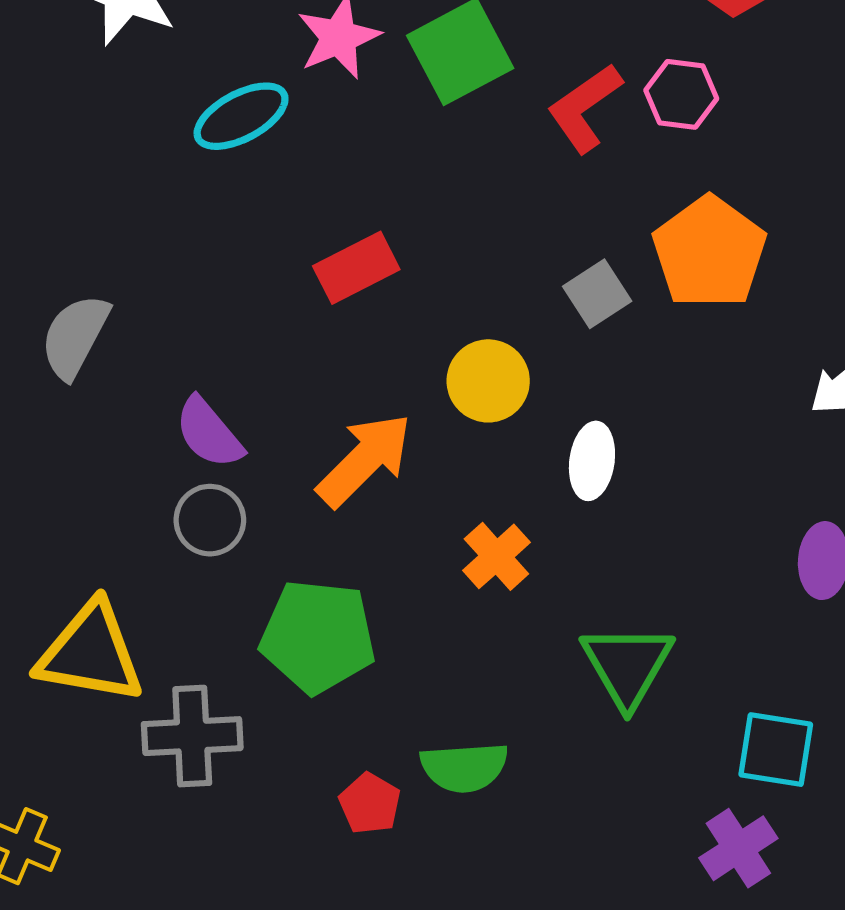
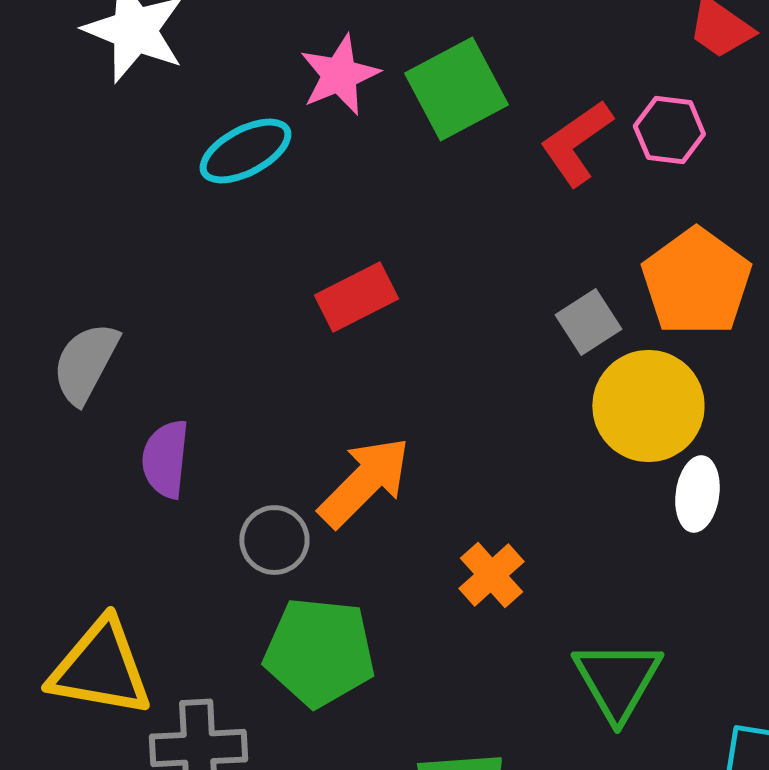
yellow circle: (488, 381) -> (648, 406), moved, size x1.4
purple semicircle: (209, 433) -> (165, 459), moved, turned 46
white ellipse: (592, 461) -> (697, 494), moved
gray circle: (210, 520) -> (274, 540), moved

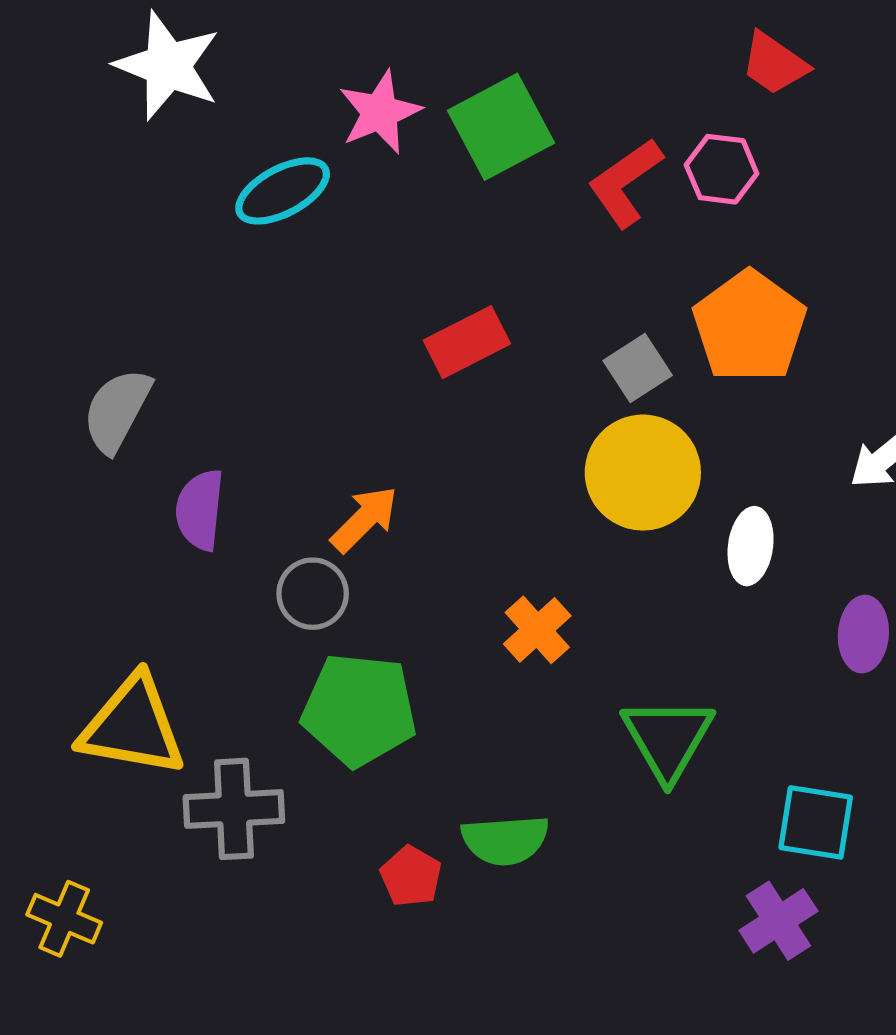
red rectangle: (356, 297) -> (467, 342), moved
yellow circle: (648, 406) -> (643, 473), moved
orange arrow: (364, 482) -> (364, 519), moved, size x0.7

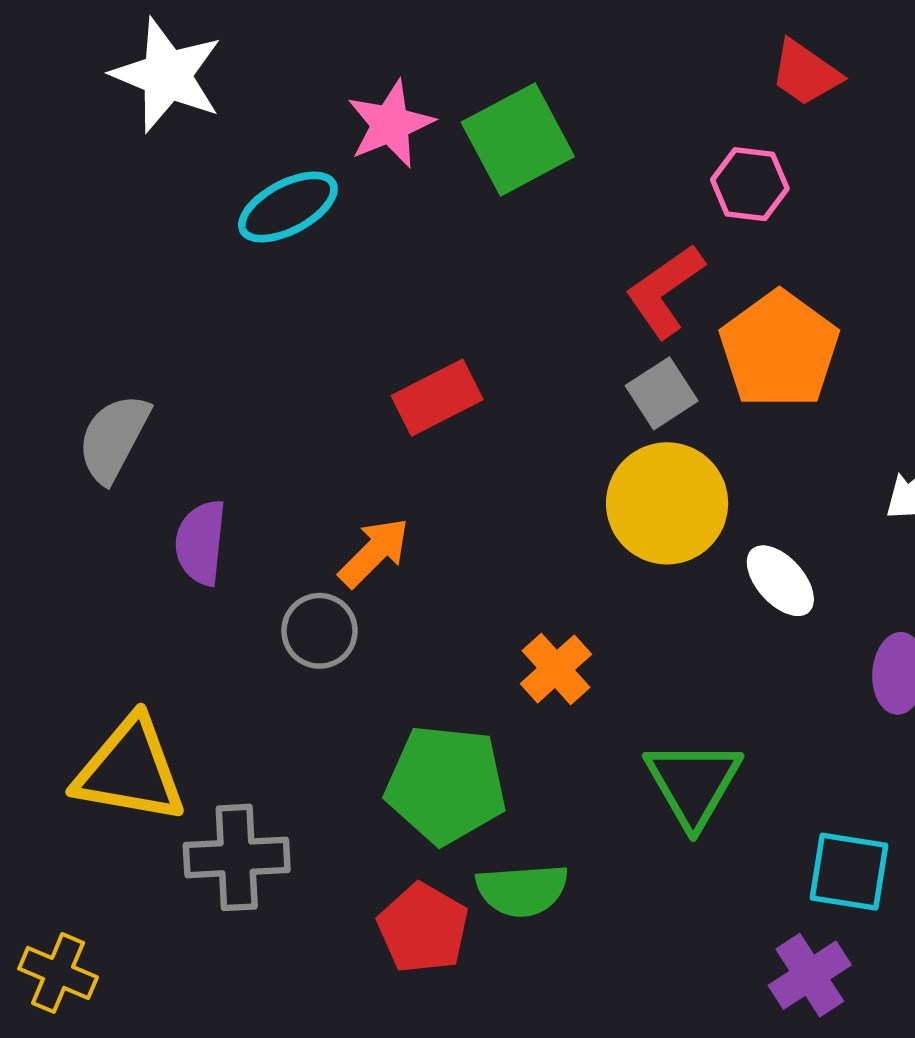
red L-shape: (625, 183) -> (665, 291), moved
red rectangle: (467, 342) -> (437, 398), moved
white ellipse: (751, 546) -> (780, 581), turned -50
green pentagon: (359, 710) -> (446, 784), moved
red pentagon: (411, 876) -> (423, 928), size x1.4

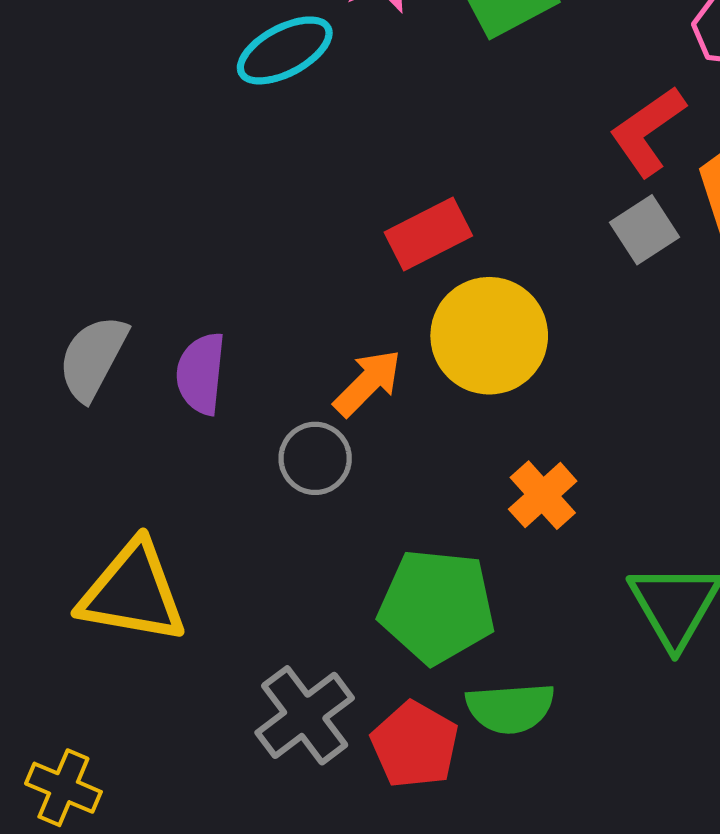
gray semicircle: (114, 438) -> (93, 358), moved
yellow circle: (667, 503) -> (489, 336), moved
gray cross: (237, 857) -> (305, 715), moved, turned -34

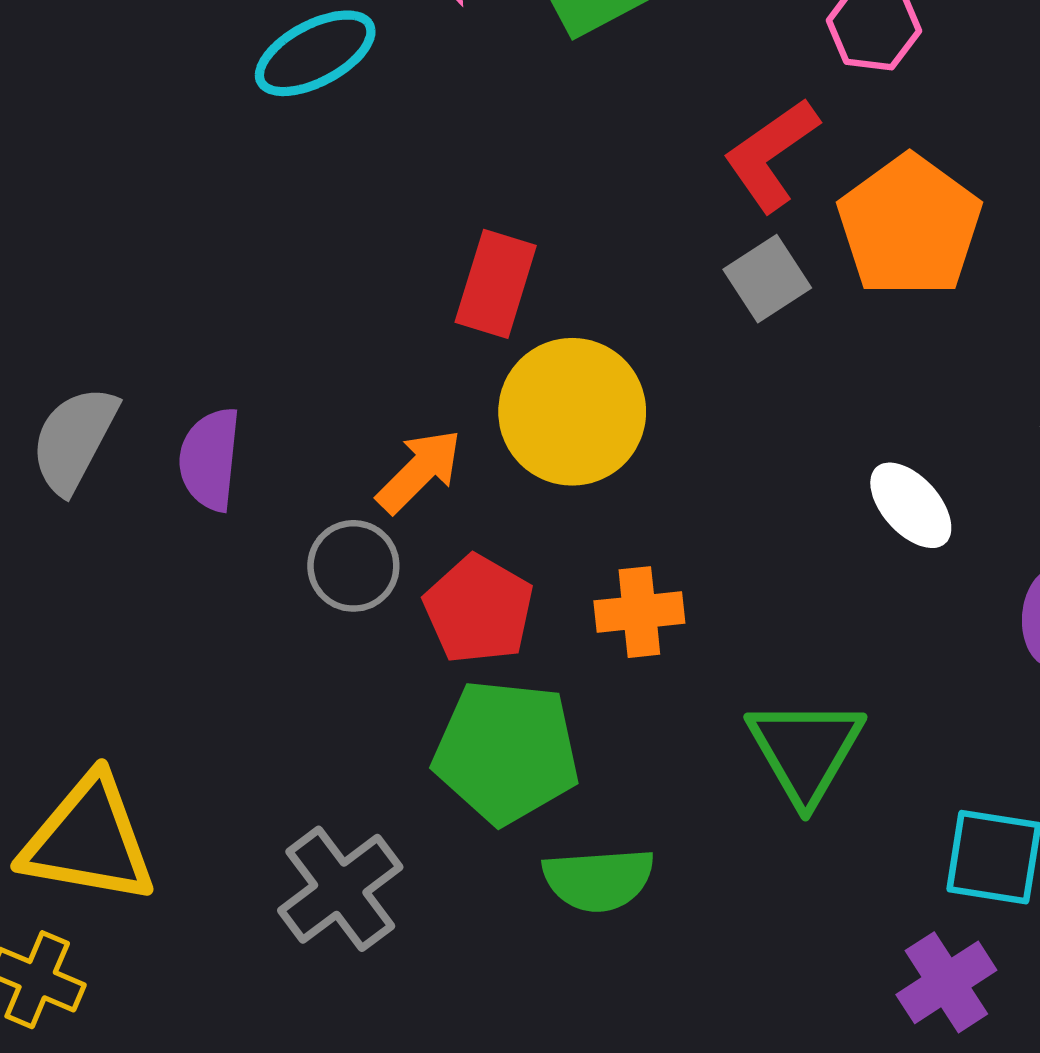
red rectangle: (428, 234) -> (496, 284), turned -46
orange cross: (543, 495) -> (639, 612), turned 36
yellow triangle: (133, 593) -> (89, 840), moved
red pentagon: (415, 745) -> (479, 609), moved

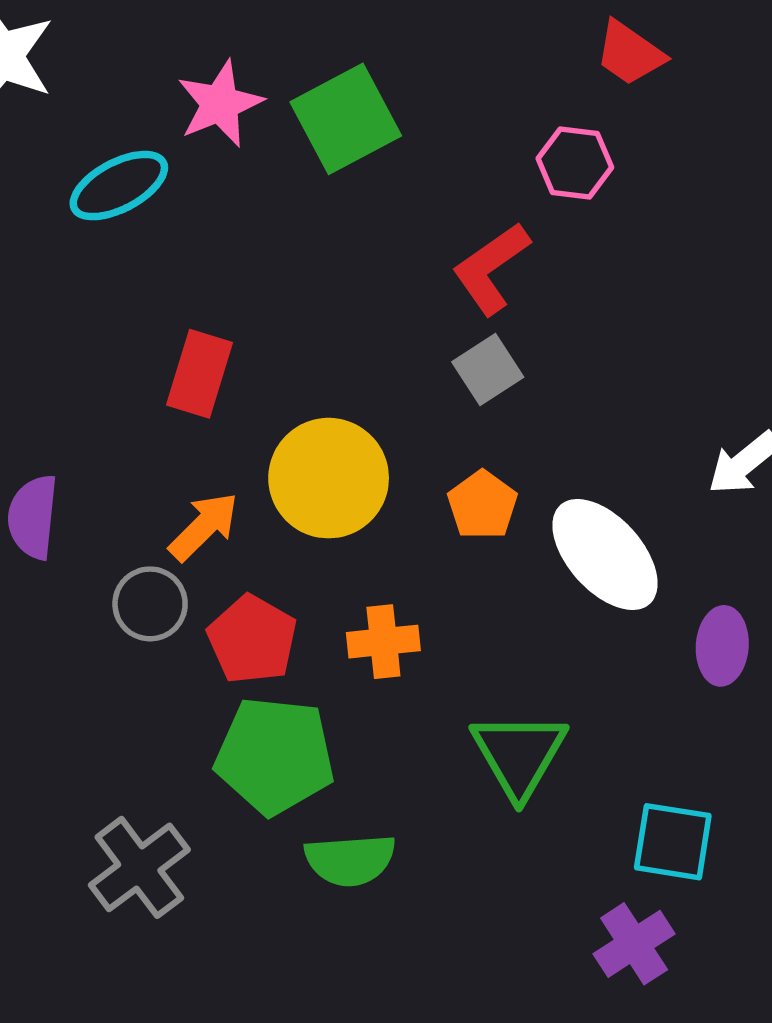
orange pentagon: (910, 226) -> (482, 505), moved, size x0.6
red rectangle: (496, 284) -> (200, 374), moved
white ellipse: (911, 505) -> (605, 554), size x1.6

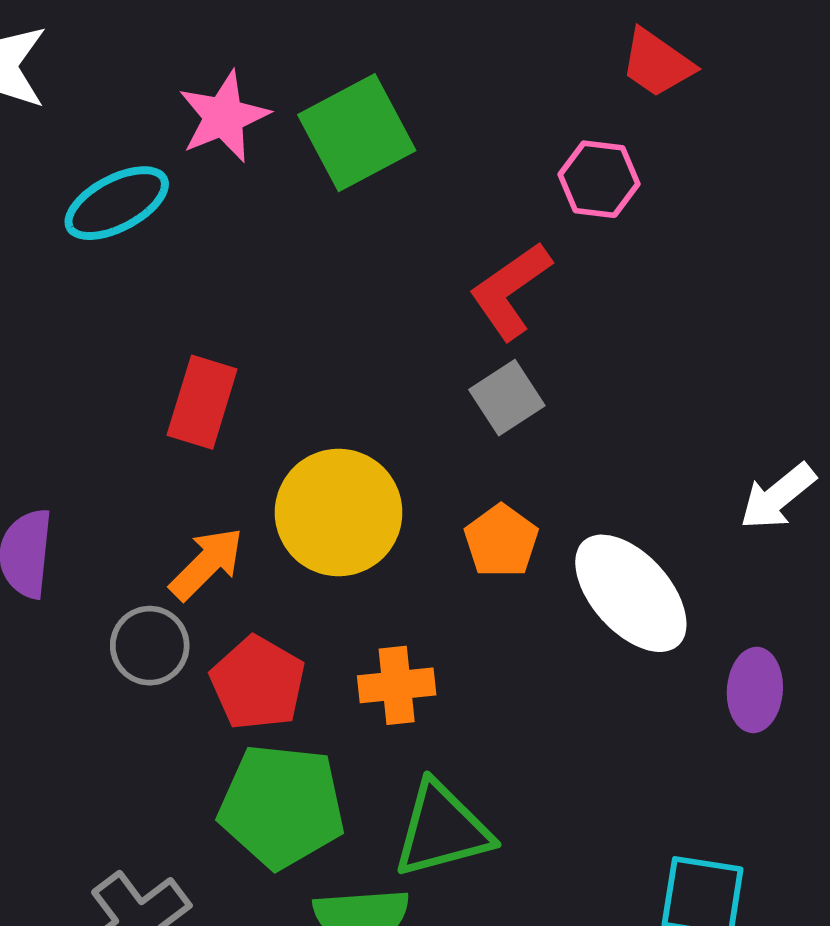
green triangle: (519, 755) -> (442, 830), moved, turned 45

